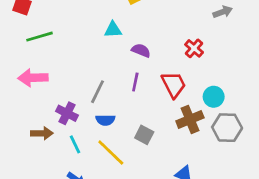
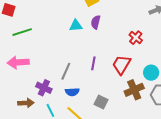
purple semicircle: (141, 50) -> (96, 22), moved, turned -96
red trapezoid: (174, 85) -> (122, 65), turned -120

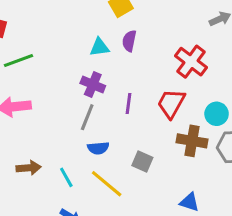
red cross: (136, 38) -> (191, 62), size x1.5
purple cross: (44, 88) -> (93, 85), moved
brown cross: (134, 90) -> (192, 141), turned 36

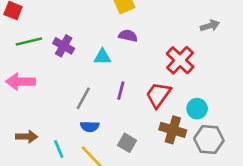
purple semicircle: (129, 41) -> (128, 36), turned 84
cyan triangle: (99, 47) -> (102, 57), moved
purple cross: (93, 85) -> (64, 46), moved

